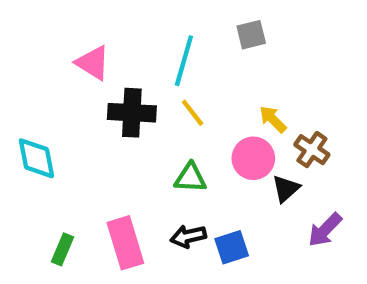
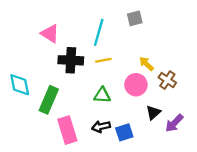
yellow line: (193, 113) -> (103, 60), turned -63
black triangle: (286, 189) -> (153, 113), moved
green rectangle: (62, 249) -> (49, 100), moved, size x1.6

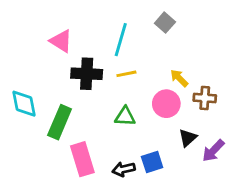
gray square: (135, 18) -> (165, 23), turned -35
brown cross: (167, 80) -> (205, 98), turned -30
black arrow: (101, 127) -> (124, 169), moved

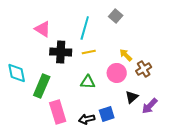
brown cross: (205, 98) -> (144, 69), turned -35

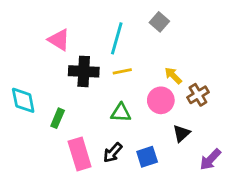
green rectangle: (42, 86) -> (58, 118), size x0.6
purple arrow: (150, 106) -> (210, 160), moved
black arrow: (87, 119) -> (113, 153), moved, turned -35

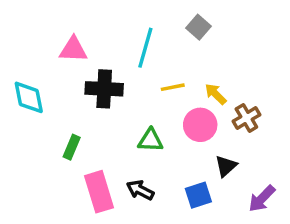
pink triangle: (59, 40) -> (73, 49), turned -30
yellow line: (122, 71) -> (173, 87), moved
cyan diamond: (23, 100) -> (29, 97), moved
black arrow: (113, 153) -> (140, 190), turned 75
blue square: (147, 157) -> (198, 195), moved

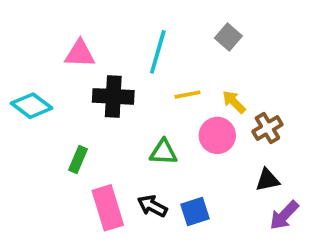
gray square: (198, 27) -> (228, 37), moved
cyan diamond: (29, 97) -> (32, 106), turned -42
black triangle: (226, 166) -> (267, 180), moved, turned 30
blue square: (198, 195) -> (195, 212), moved

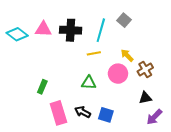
cyan line: (158, 52) -> (101, 30), moved
yellow line: (188, 95) -> (94, 53), moved
black cross: (113, 96) -> (71, 30), moved
cyan diamond: (32, 106) -> (17, 34), moved
blue square: (195, 212) -> (106, 115), turned 35

